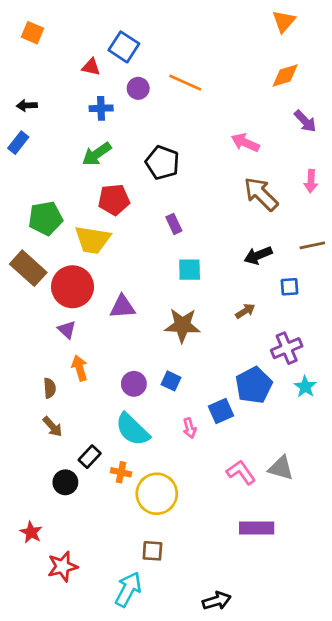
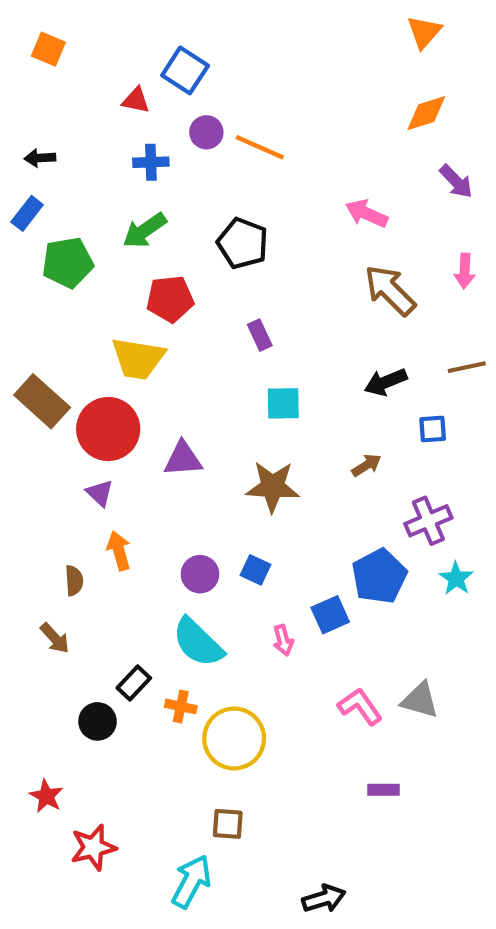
orange line: (185, 83) -> (260, 147), moved
green pentagon: (45, 218) -> (68, 263), moved
brown arrow: (53, 427) -> (55, 638), moved
purple rectangle: (257, 528) -> (384, 790), size x0.6

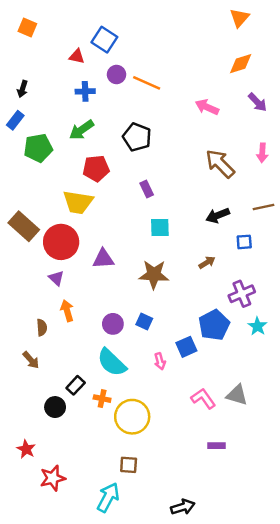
black arrow: (40, 158) -> (23, 89), turned -70
pink arrow: (366, 213) -> (207, 107), moved

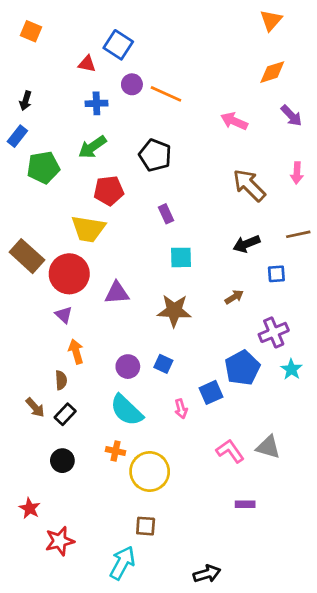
brown semicircle: (42, 328) -> (61, 380), moved
black rectangle: (76, 385) -> (65, 414), moved

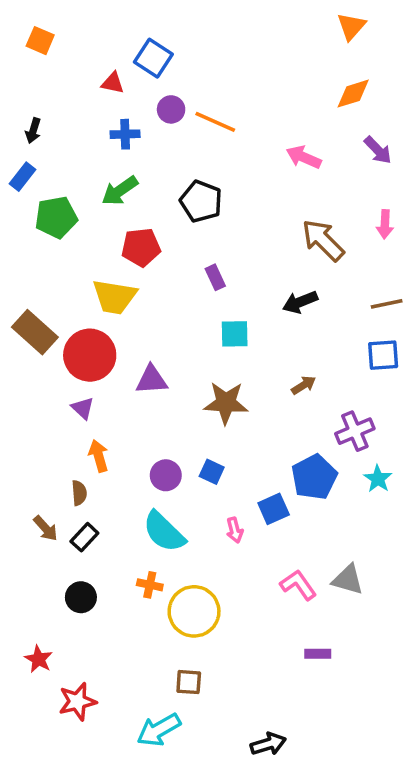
black arrow: (246, 244) -> (300, 302), moved
blue square: (276, 274) -> (383, 355), moved, size x1.4
cyan arrow: (122, 563) -> (159, 730), turned -148

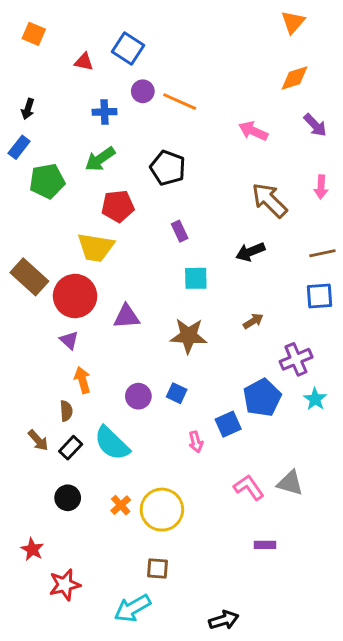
red triangle: (113, 83) -> (84, 62), moved
cyan semicircle: (164, 532) -> (112, 443), moved
orange cross: (150, 585) -> (121, 505), moved, turned 36

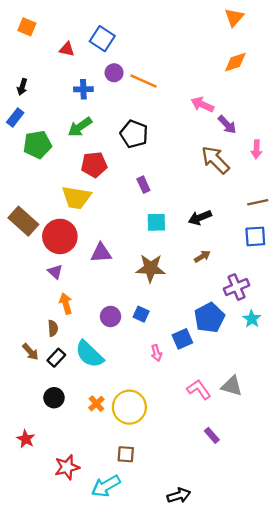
purple arrow: (315, 125) -> (227, 125), moved
black arrow: (250, 252) -> (200, 218), moved
purple rectangle: (265, 545) -> (212, 435), turned 49
red star: (65, 585) -> (67, 467), moved

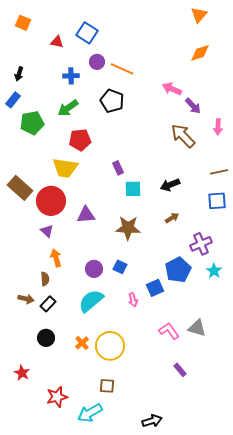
black pentagon: (134, 134) -> (112, 101), moved
purple rectangle: (143, 185) -> (118, 168), moved
brown arrow: (30, 352) -> (26, 299), turned -35
cyan semicircle: (89, 354) -> (91, 301), moved, turned 96

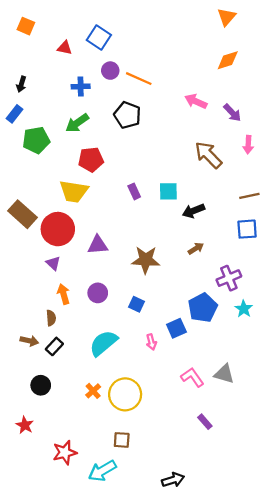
purple arrow: (193, 106) -> (232, 113), moved
cyan square: (133, 189) -> (168, 191), moved
purple circle: (94, 269) -> (98, 293), moved
black circle: (46, 338) -> (41, 385), moved

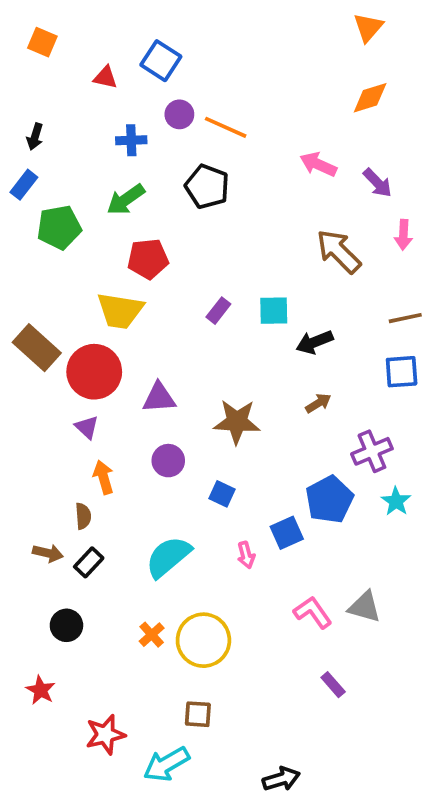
purple rectangle: (134, 191) -> (218, 311), turned 63
purple circle: (98, 293) -> (168, 461), moved

